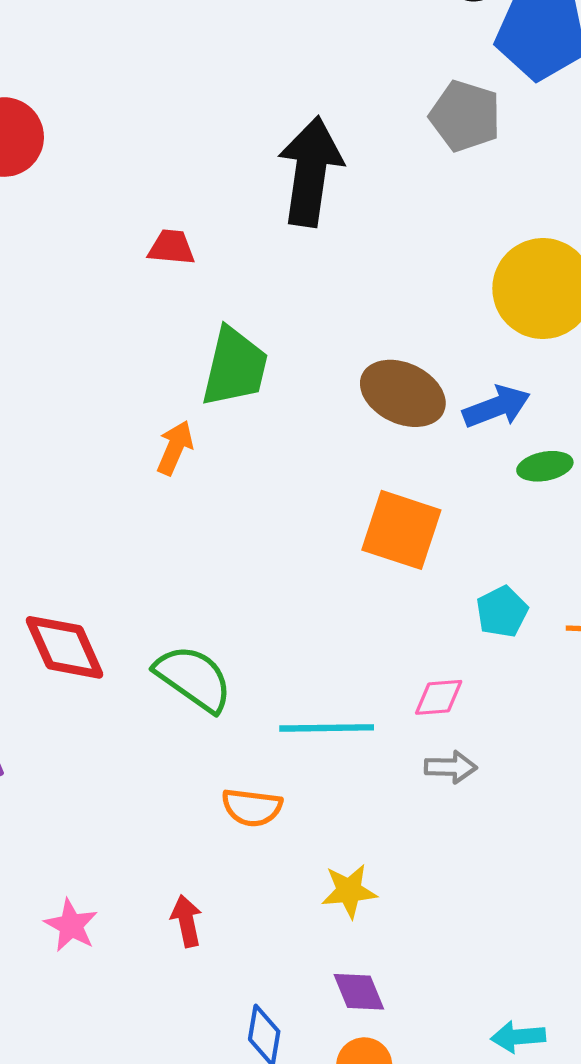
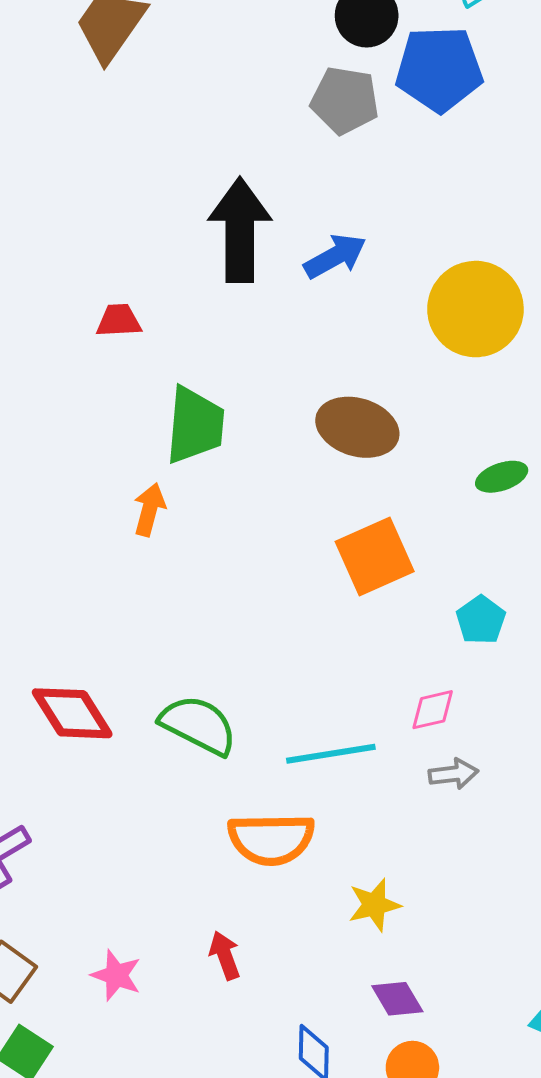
gray pentagon: (465, 116) -> (345, 100), moved
blue arrow: (497, 407) -> (335, 256), moved
orange square: (401, 530) -> (375, 556), turned -34
orange semicircle: (252, 807) -> (271, 839), size x1.5

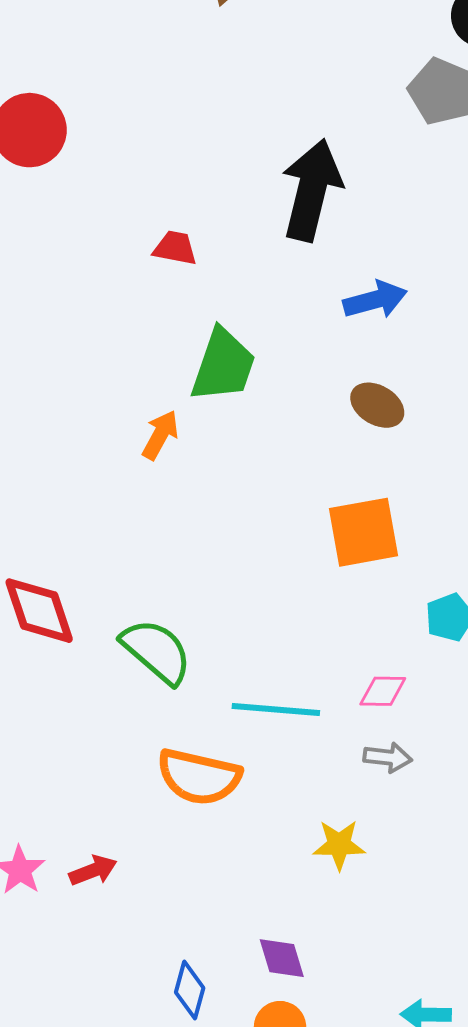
blue arrow: (335, 256) -> (375, 300), moved
brown ellipse: (357, 427) -> (377, 405), size x0.7
yellow star: (374, 905) -> (339, 845), moved
red arrow: (225, 955) -> (93, 871), moved, turned 75

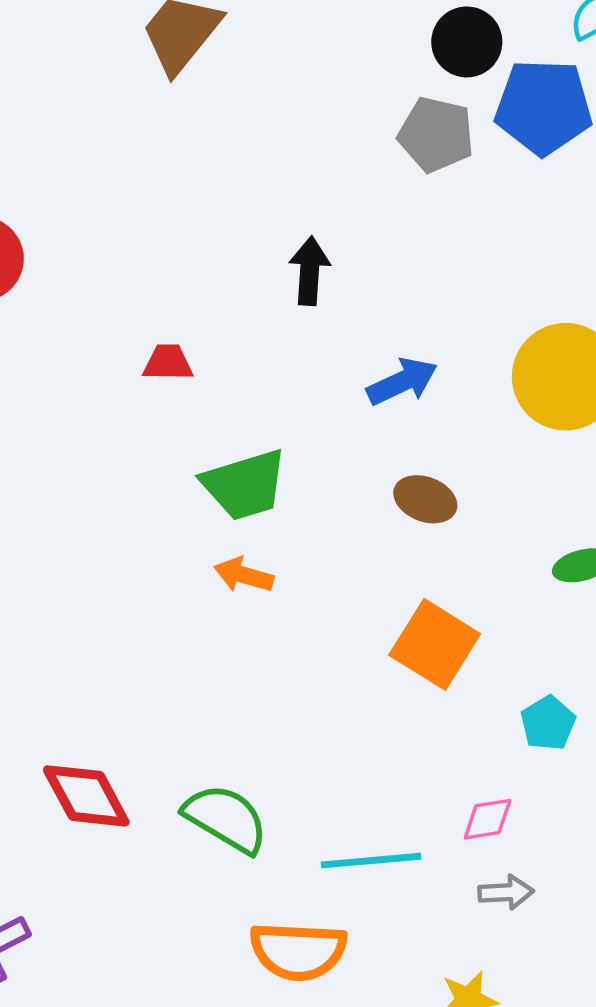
black arrow: (312, 190) -> (309, 271), size x0.6
green trapezoid: (223, 365) -> (245, 485), turned 64
orange arrow: (160, 435) -> (244, 575), moved, turned -93
orange square: (363, 532) -> (435, 644), turned -38

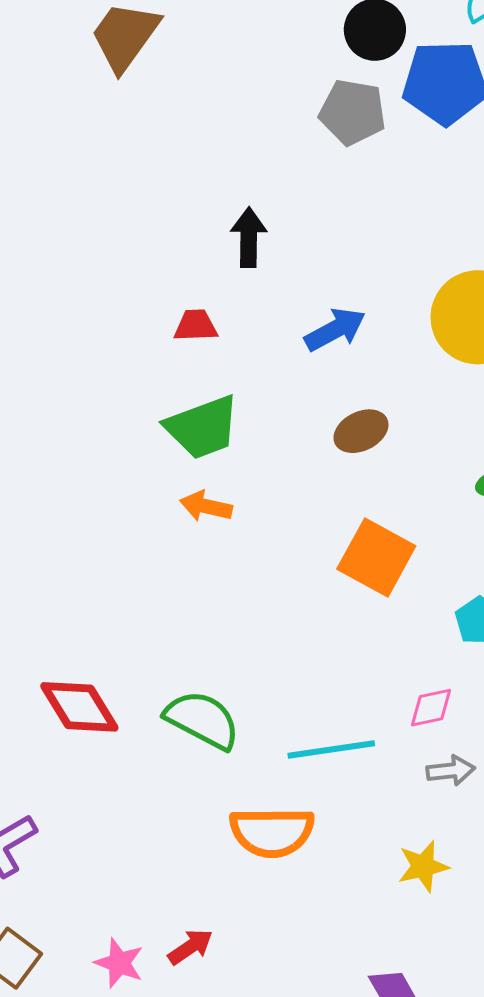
red trapezoid: (168, 363) -> (196, 326), moved
brown ellipse: (425, 499) -> (361, 431), turned -44

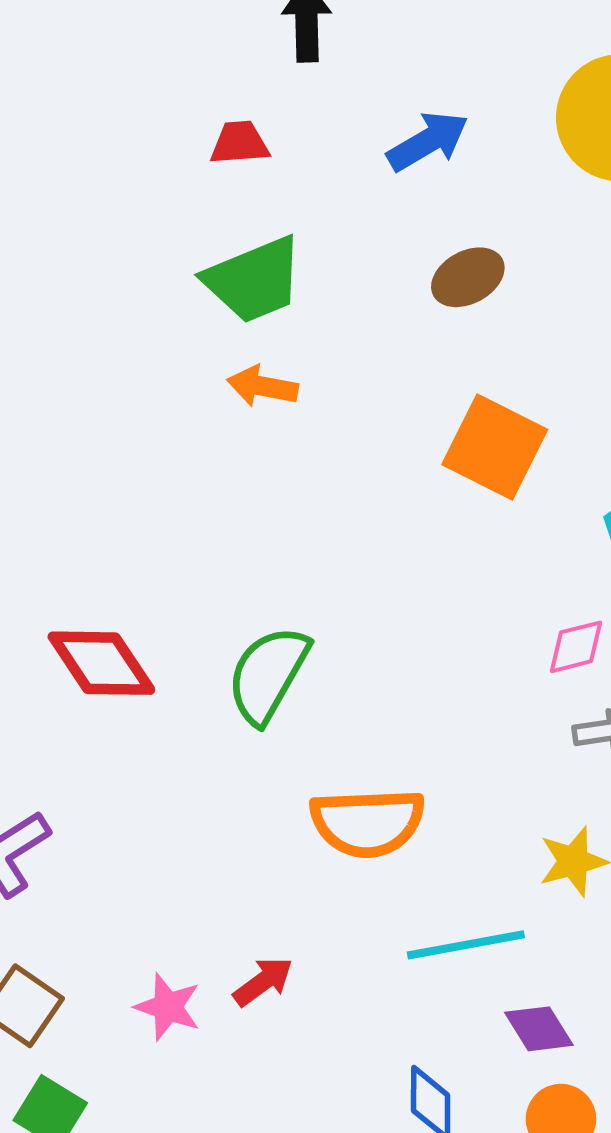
green semicircle: (202, 720) -> (268, 675), turned -86
cyan line: (331, 749) -> (466, 945), moved

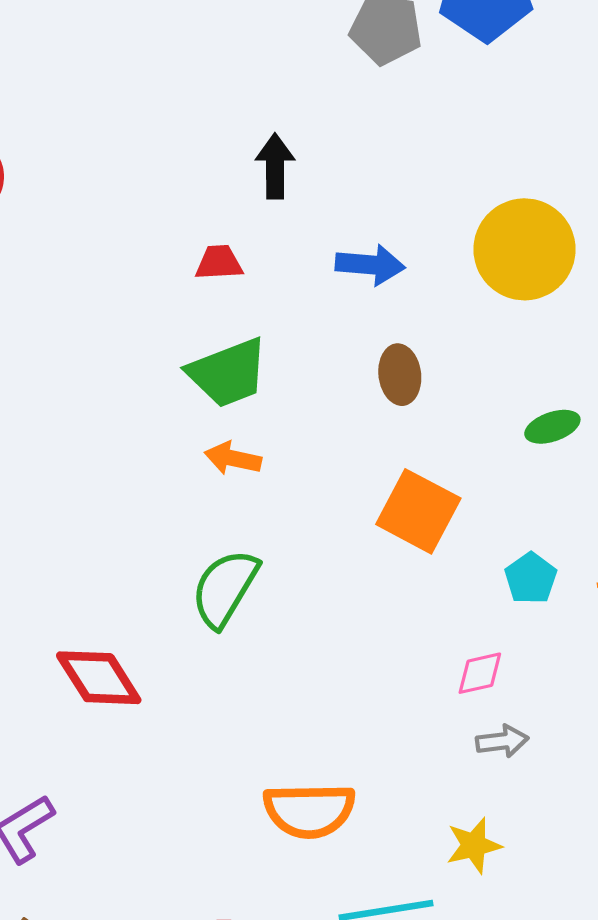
blue arrow: (428, 141) -> (370, 265), turned 34
brown ellipse: (468, 277) -> (400, 375), turned -70
green semicircle: (268, 675) -> (225, 588), moved

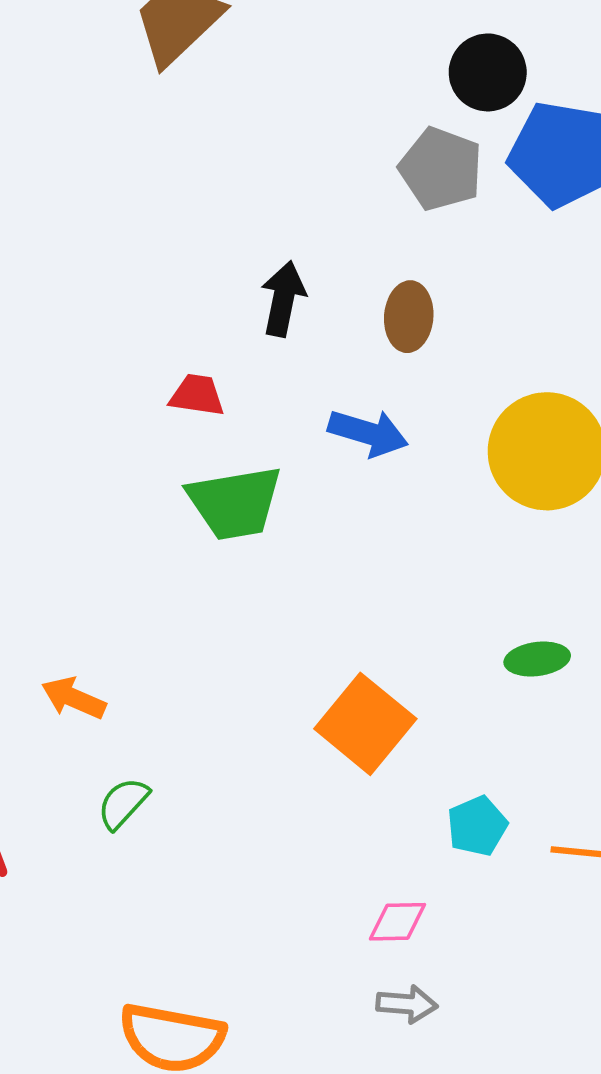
green trapezoid: (228, 373) -> (235, 503), moved
brown ellipse: (400, 375) -> (409, 317), moved
orange arrow: (233, 458) -> (74, 698), moved
green semicircle: (225, 588) -> (123, 803), moved, size x0.6

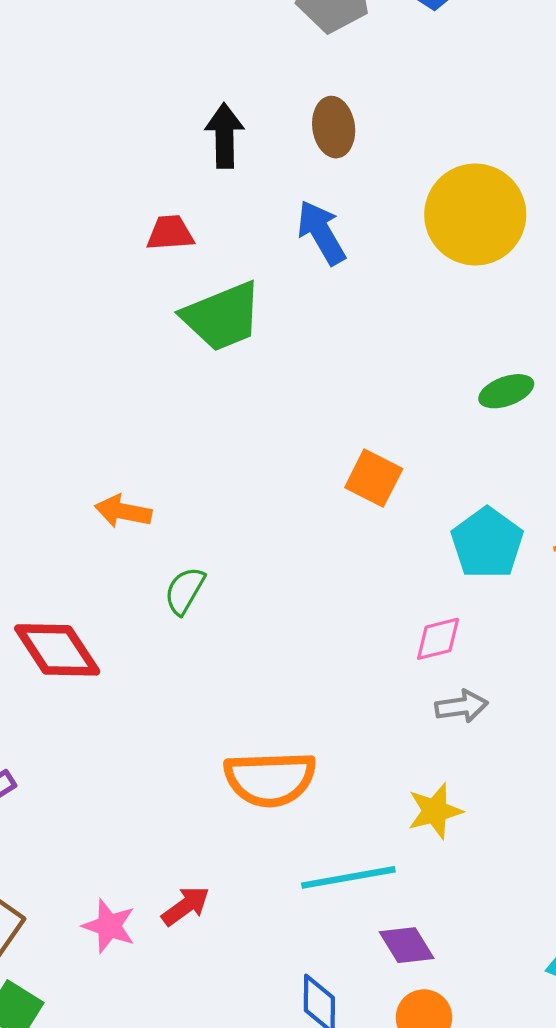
blue arrow: (368, 433) -> (321, 233), turned -124
orange square: (365, 724) -> (374, 478), size x0.7
cyan pentagon: (477, 826) -> (487, 543), size x1.4

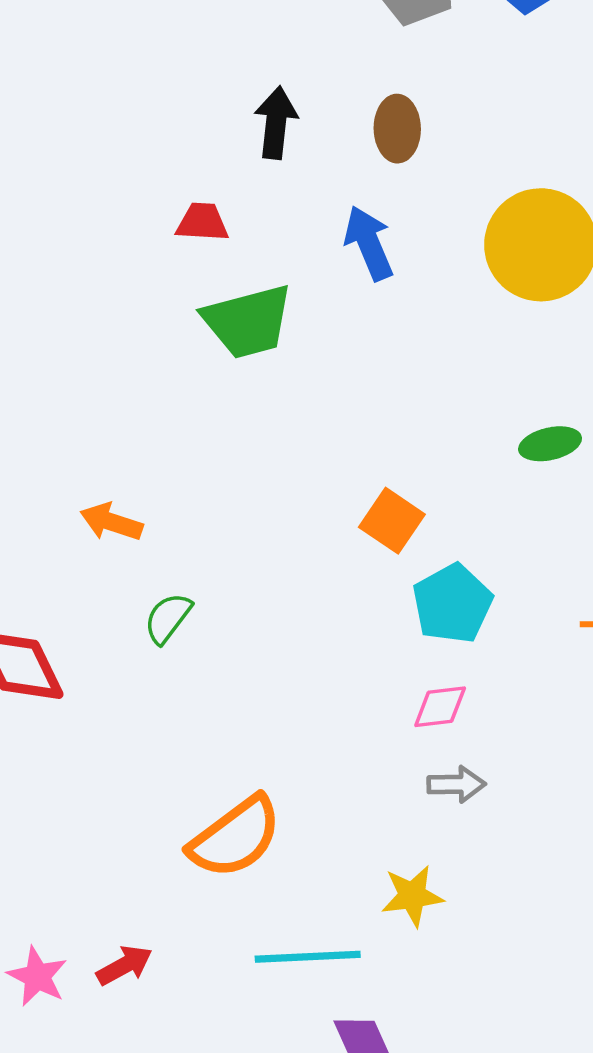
cyan pentagon: (487, 543) -> (452, 604), moved
orange semicircle: (270, 779) -> (235, 837), turned -42

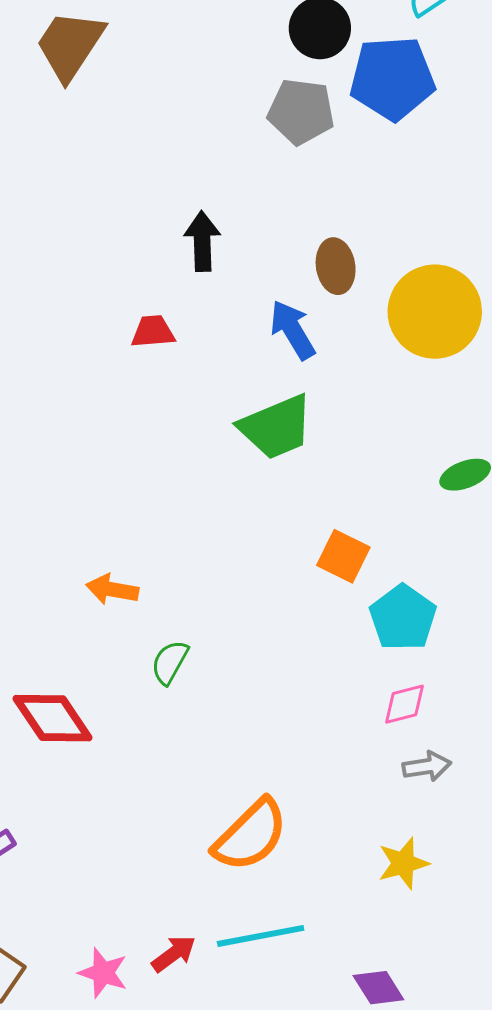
brown ellipse: (397, 129) -> (336, 266), moved
green trapezoid: (248, 321) -> (276, 427), moved
cyan line: (308, 957) -> (261, 936), moved

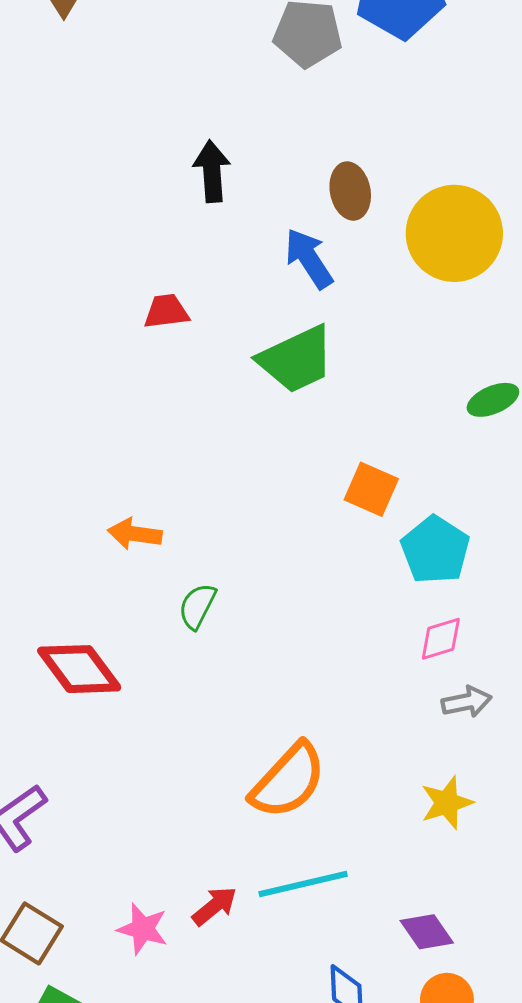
red trapezoid: (153, 332) -> (166, 311), moved

